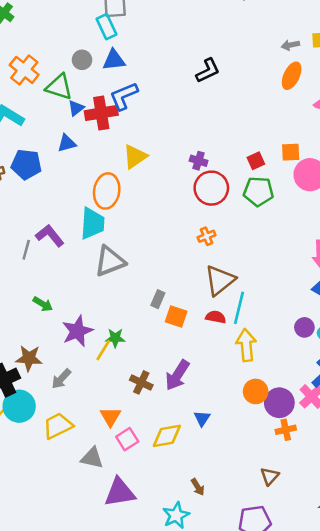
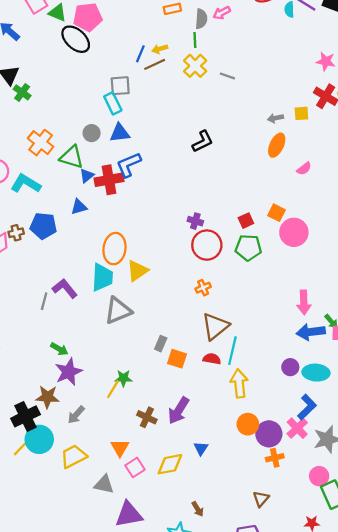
orange square: (291, 152) -> (277, 213), turned 30
yellow triangle: (135, 157) -> (137, 271), moved
purple star: (77, 331) -> (69, 372), moved

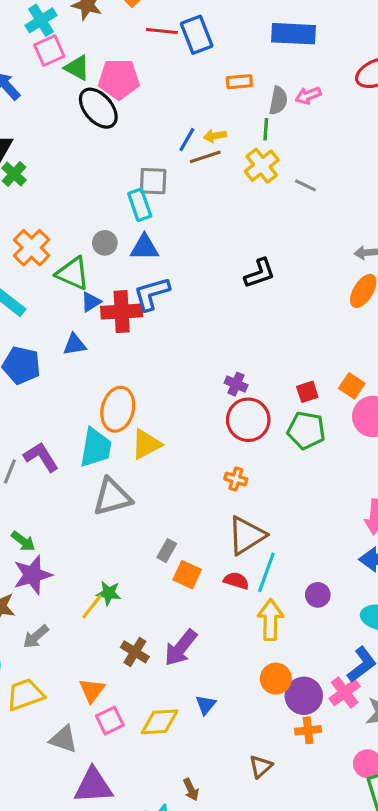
orange cross: (203, 288) -> (236, 479), turned 32
purple circle: (290, 367) -> (318, 595), moved
brown triangle: (261, 499) -> (261, 766), moved

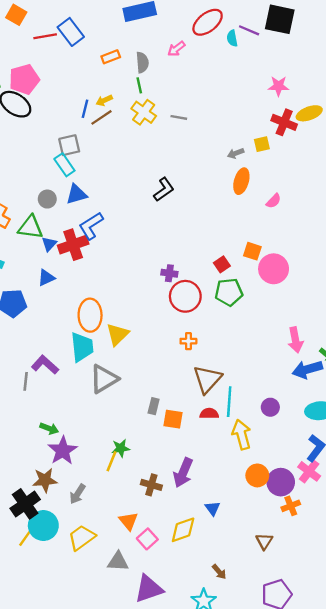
pink arrow: (308, 96) -> (176, 49), moved

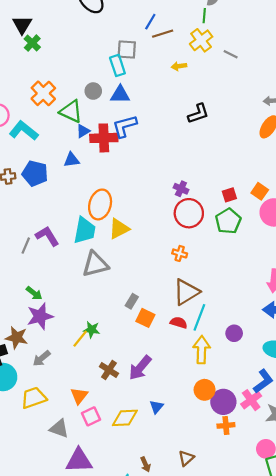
yellow arrow: (104, 100) -> (179, 66), moved
green pentagon: (229, 292) -> (228, 221), turned 30
brown triangle: (264, 541) -> (186, 458), moved

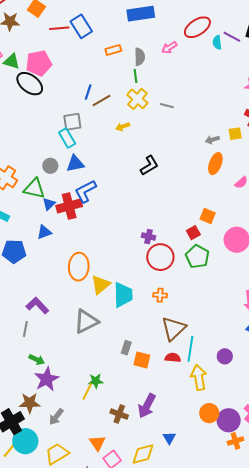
orange square: (260, 191) -> (208, 216), moved
cyan trapezoid: (85, 230) -> (123, 295), moved
gray line: (26, 246) -> (25, 329), moved

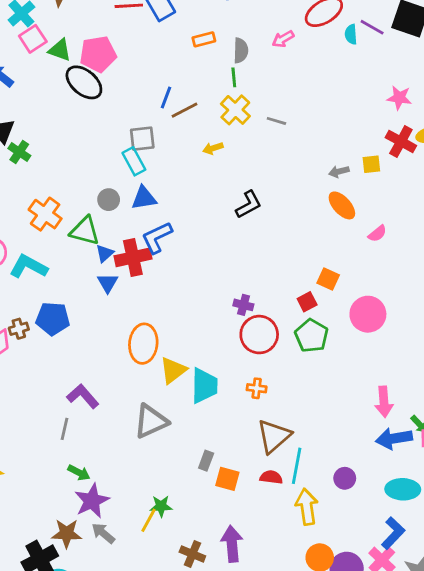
orange ellipse: (215, 164) -> (342, 205), turned -65
blue triangle: (44, 232) -> (108, 283), moved, turned -42
purple arrow: (147, 406) -> (232, 544), turned 145
gray arrow: (56, 417) -> (103, 533), moved, turned 90

